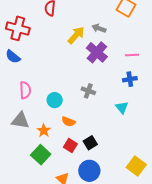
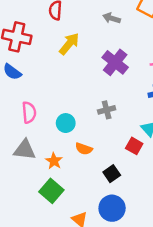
gray arrow: (99, 28) -> (112, 18), moved
yellow arrow: (76, 35) -> (69, 44), moved
gray cross: (88, 91) -> (107, 110), turned -32
red square: (70, 146) -> (134, 146), moved

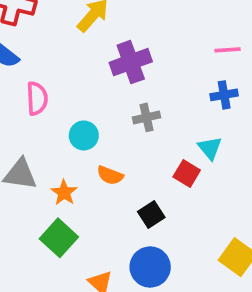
purple cross: (115, 62) -> (131, 62), moved, turned 30
pink semicircle: (29, 112) -> (37, 98), moved

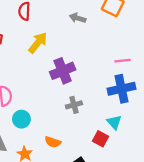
blue cross: (224, 95) -> (122, 89), size x1.6
cyan circle: (84, 135) -> (21, 119), moved

